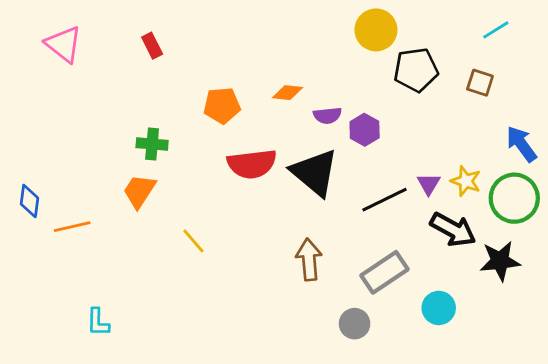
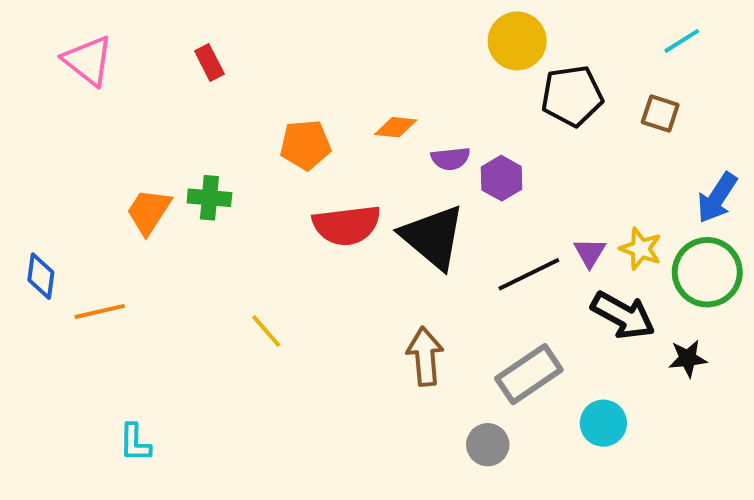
blue arrow: (521, 144) -> (717, 198), turned -111
orange trapezoid: (139, 191) -> (149, 211), moved
black star: (500, 261) -> (688, 358), size x0.7

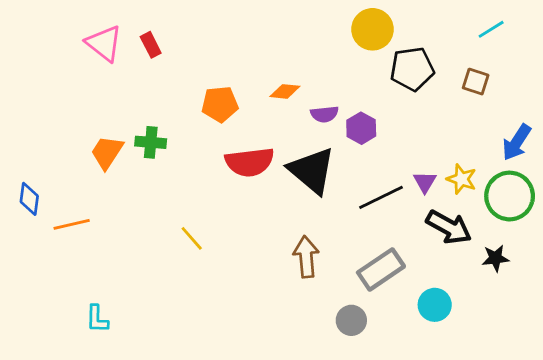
pink triangle: (88, 61) -> (104, 43), moved

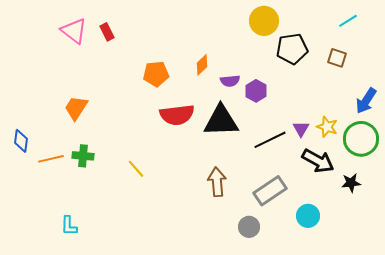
orange diamond: (285, 91) -> (202, 65), turned -50
green cross: (151, 142) -> (83, 156), moved
black triangle: (312, 171) -> (221, 121), turned -42

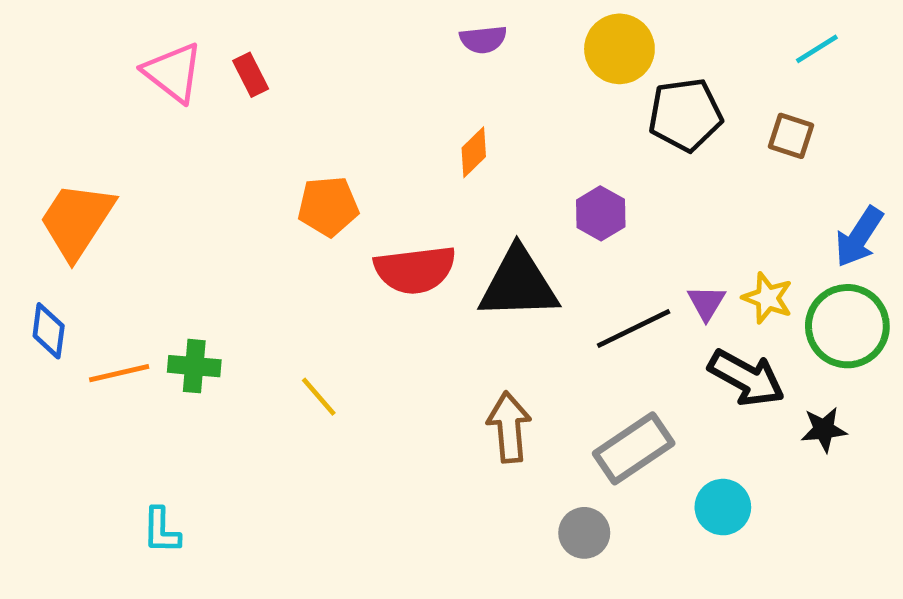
orange pentagon: (156, 74) -> (328, 206), moved
purple semicircle: (230, 81) -> (483, 40), moved
orange trapezoid: (76, 108) -> (77, 220), moved, size x1.4

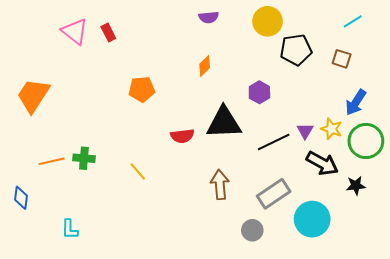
blue arrow: (859, 237) -> (356, 102), moved
red semicircle: (415, 270) -> (182, 136), moved, size x0.7
blue diamond: (49, 331) -> (21, 198), moved
cyan circle: (723, 507) -> (312, 219), size x1.5

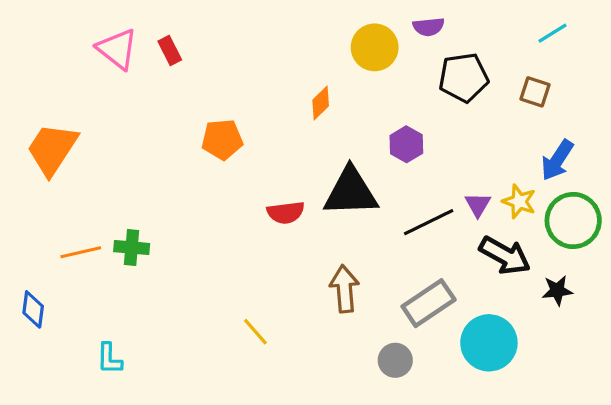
purple semicircle: (209, 17) -> (429, 27), moved
yellow circle: (268, 21) -> (375, 47), moved
yellow line: (138, 171) -> (255, 332), moved

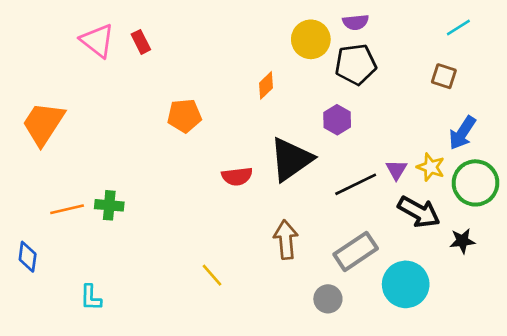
black pentagon: (464, 78) -> (356, 64), moved
black triangle: (351, 192) -> (291, 159), turned -33

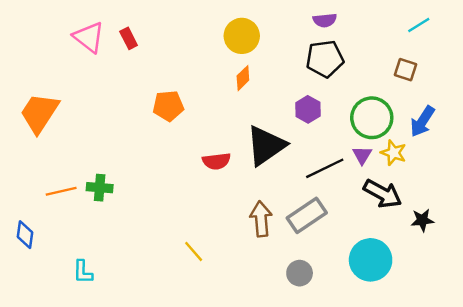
yellow circle: (311, 39) -> (242, 36), moved
green circle: (475, 183) -> (372, 118), moved
gray rectangle: (356, 251) -> (307, 215), moved

